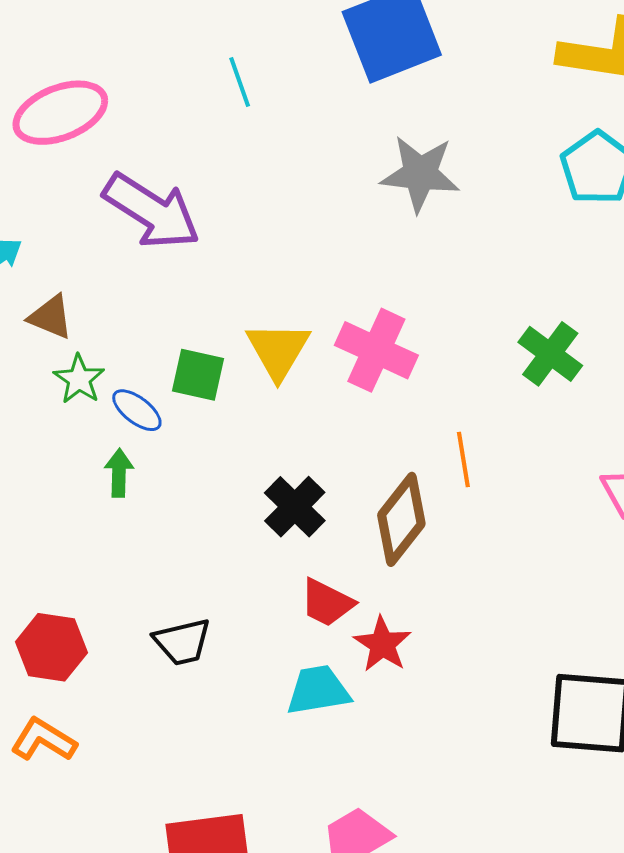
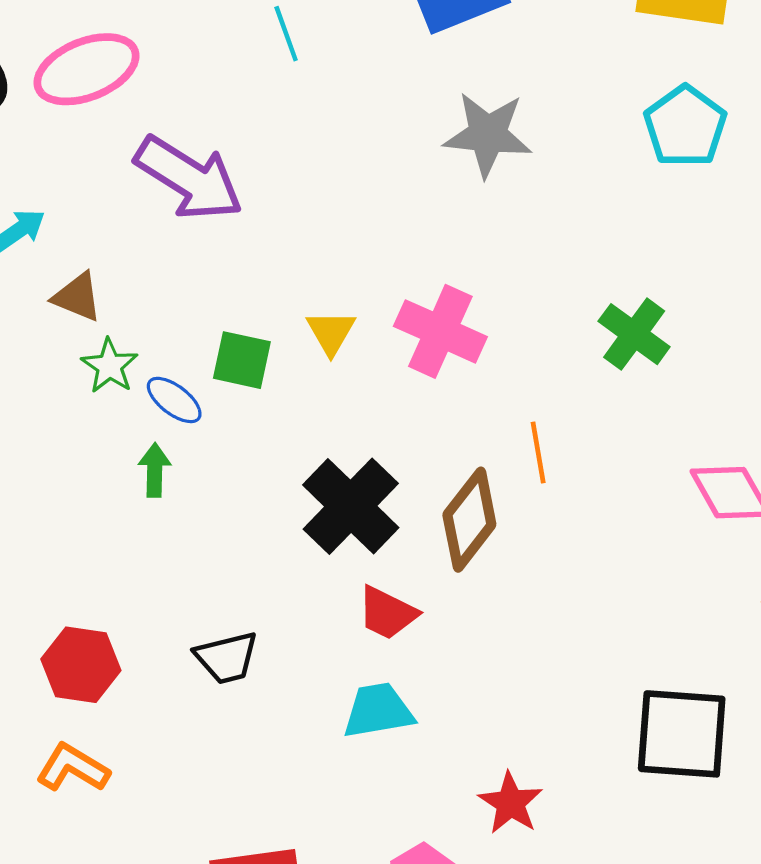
yellow triangle: (278, 350) -> (331, 332), size x0.7
black cross: (295, 507) -> (351, 506), size x1.4
red star: (382, 644) -> (511, 803), moved

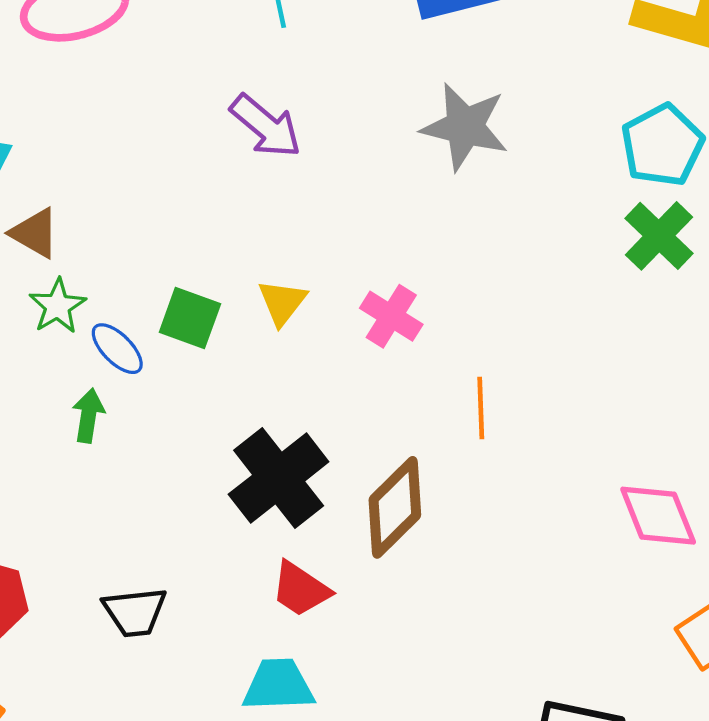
purple arrow: (189, 178) -> (266, 126), moved, size x0.7
pink cross: (440, 331) -> (391, 316), size x0.7
green cross: (634, 334) -> (659, 236), moved
orange line: (538, 452) -> (481, 408), moved

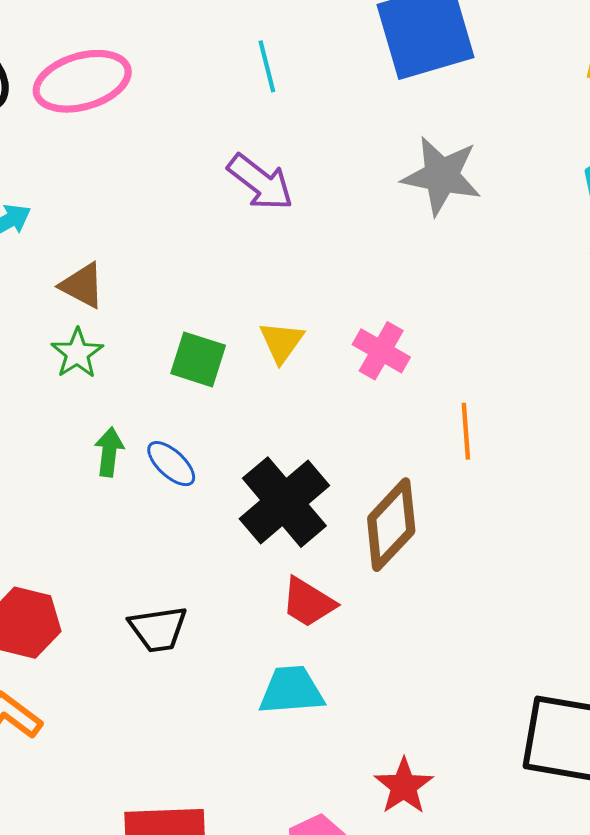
brown triangle: (35, 233) -> (82, 285), moved
blue ellipse: (117, 349) -> (171, 464), moved

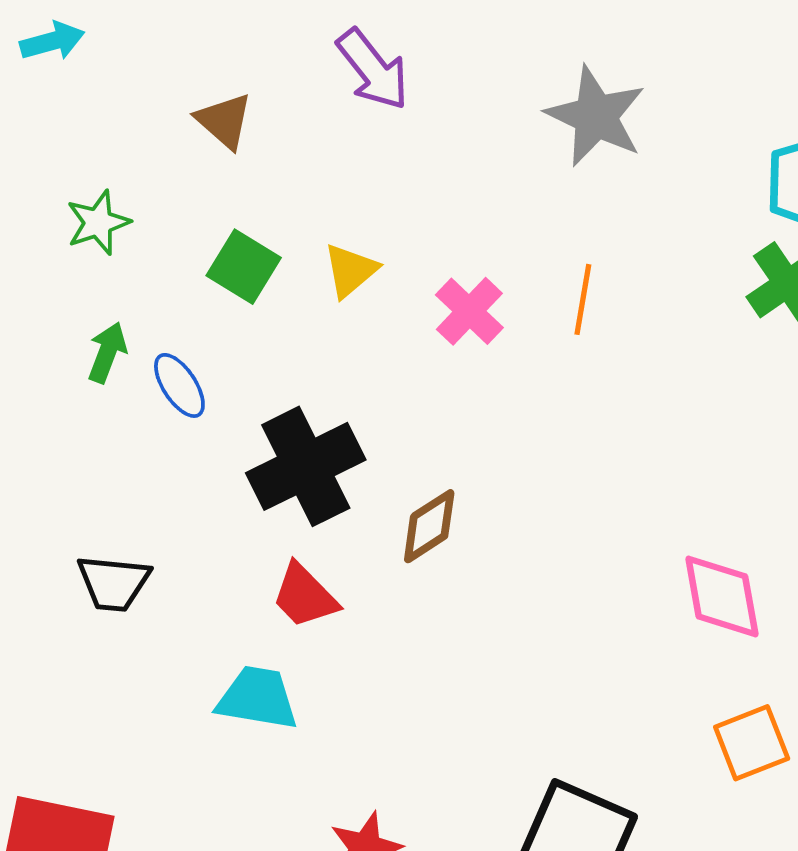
brown triangle: (82, 285) -> (224, 121), moved
orange line: (466, 431) -> (583, 299), moved
brown diamond: (391, 525) -> (429, 526), size x0.7

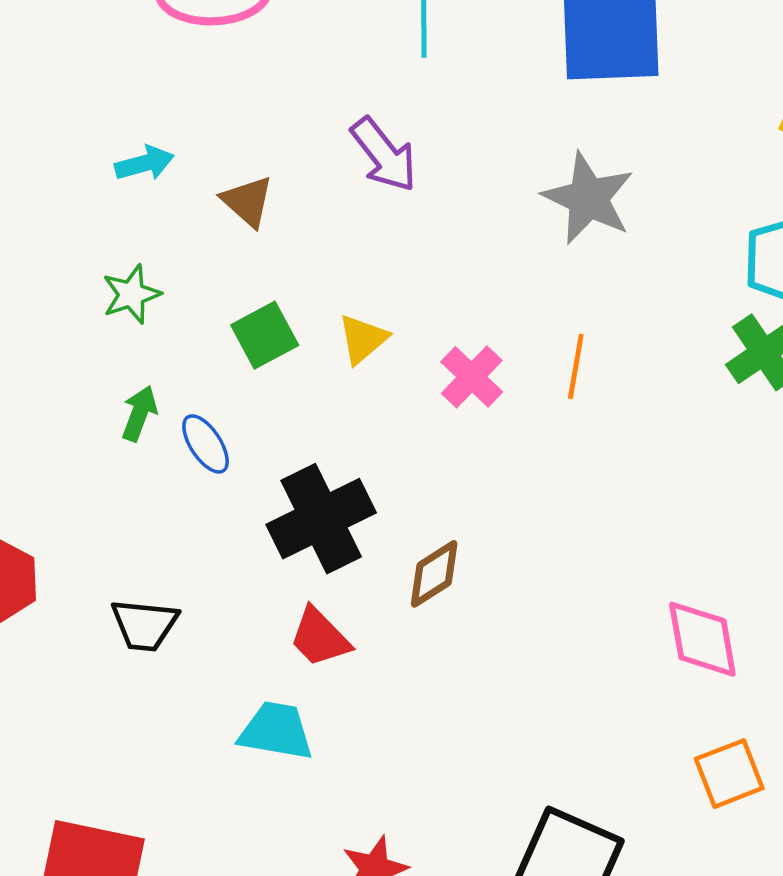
cyan arrow: (52, 41) -> (145, 163), moved
green square: (244, 267) -> (265, 335), turned 30

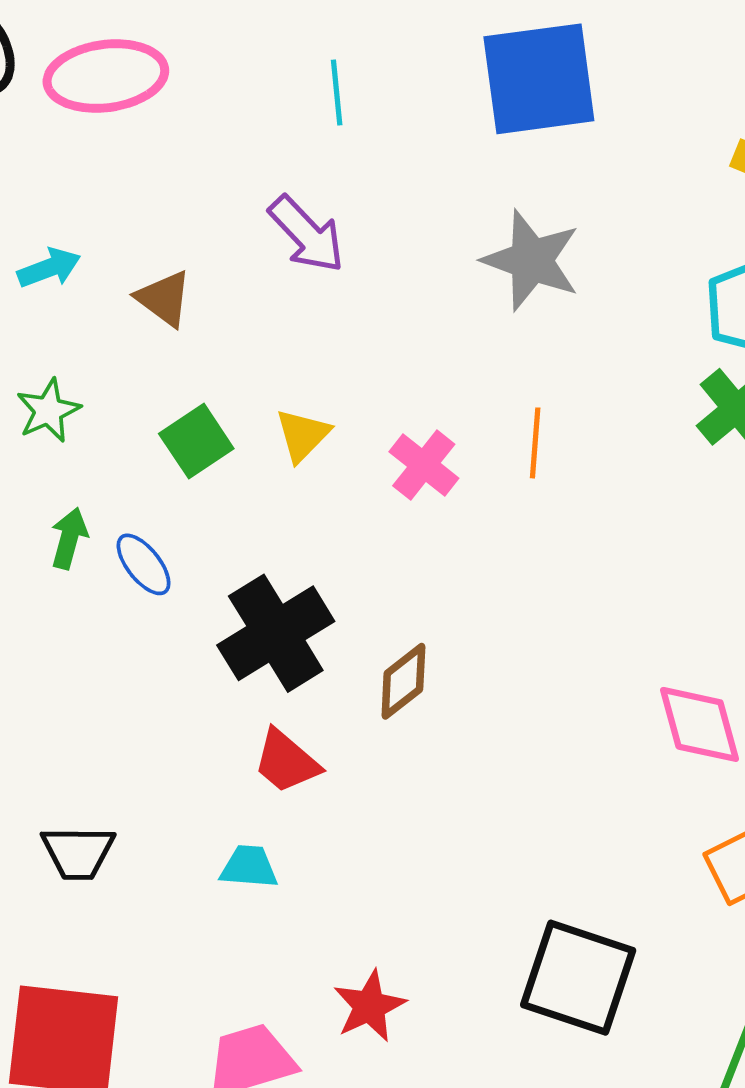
black trapezoid: (144, 625) -> (78, 852), moved
cyan trapezoid: (276, 731) -> (249, 867), size x0.7

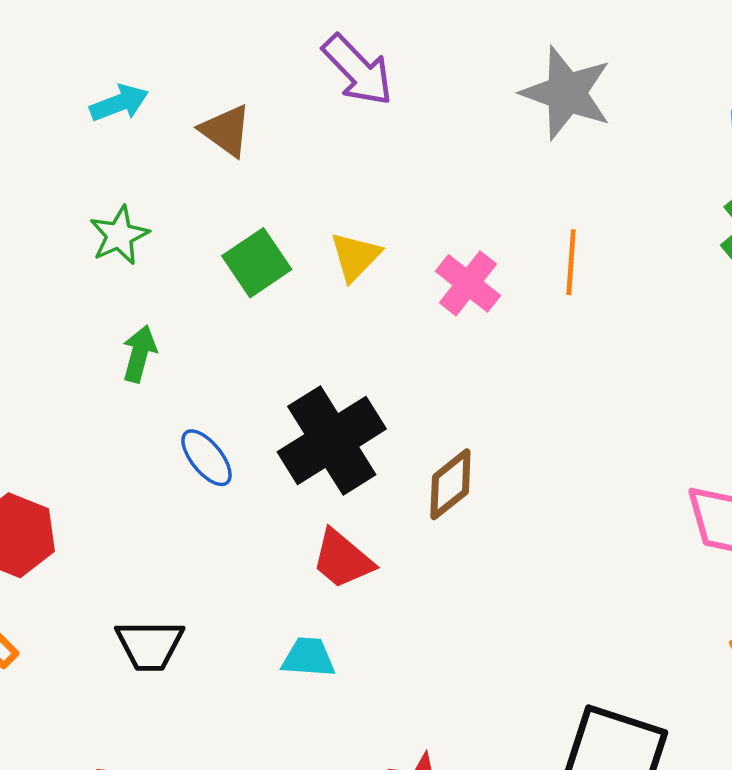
blue ellipse: (144, 564) -> (206, 458), moved

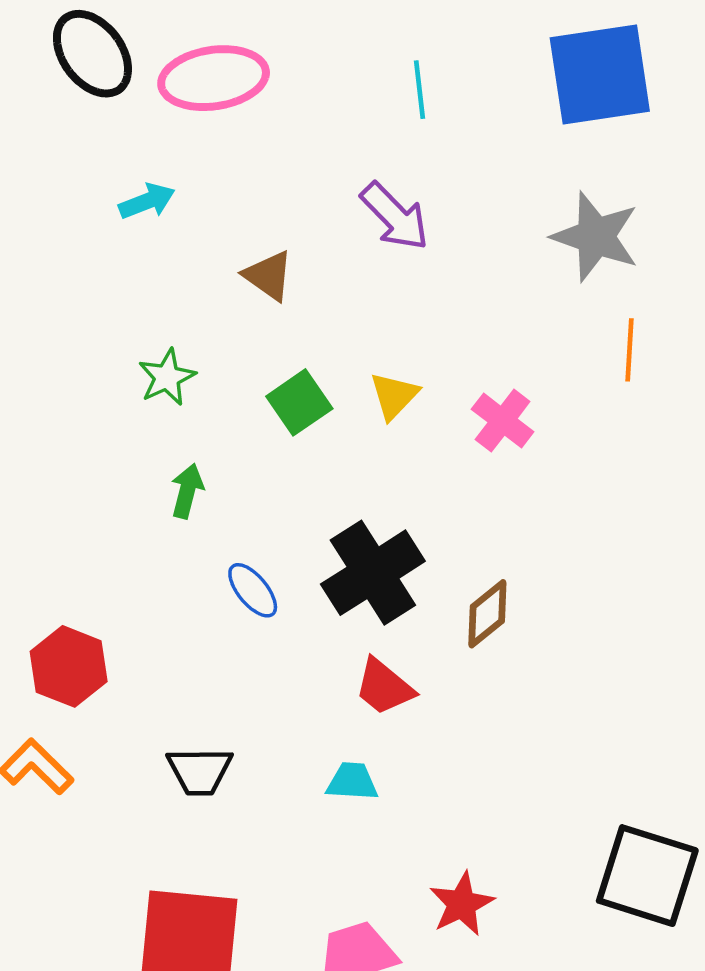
cyan arrow: (119, 103) -> (147, 201), moved
orange line: (571, 262) -> (630, 350), moved

